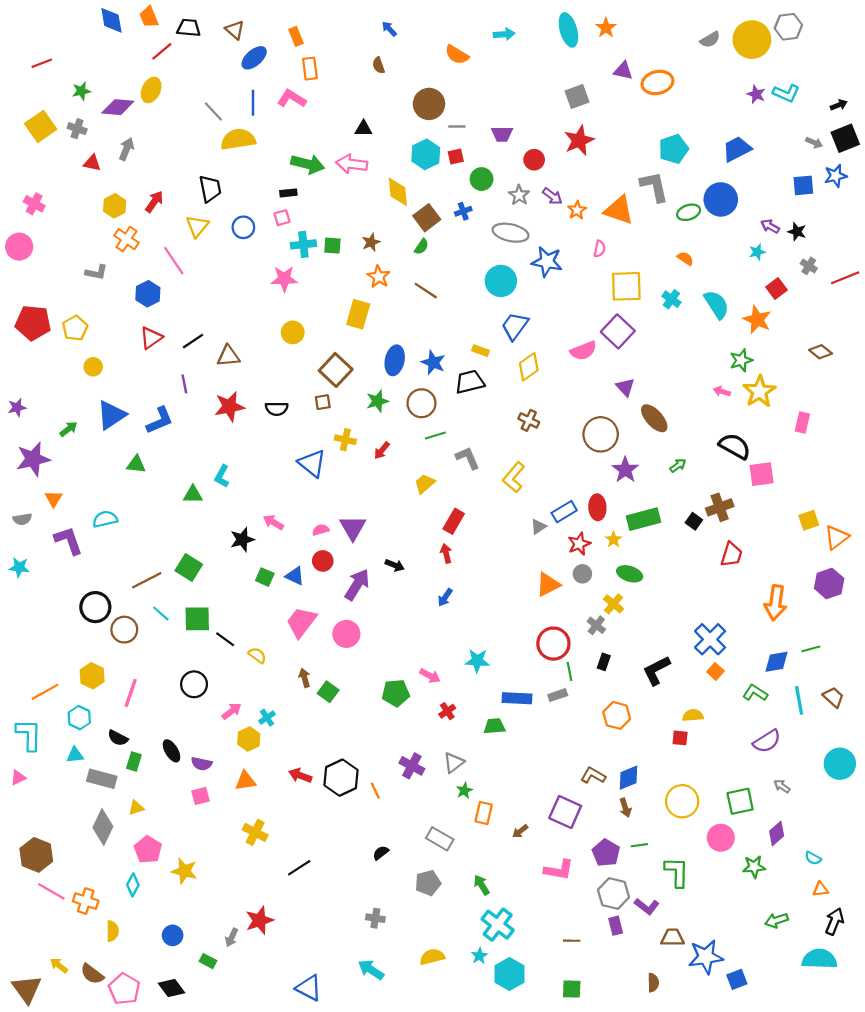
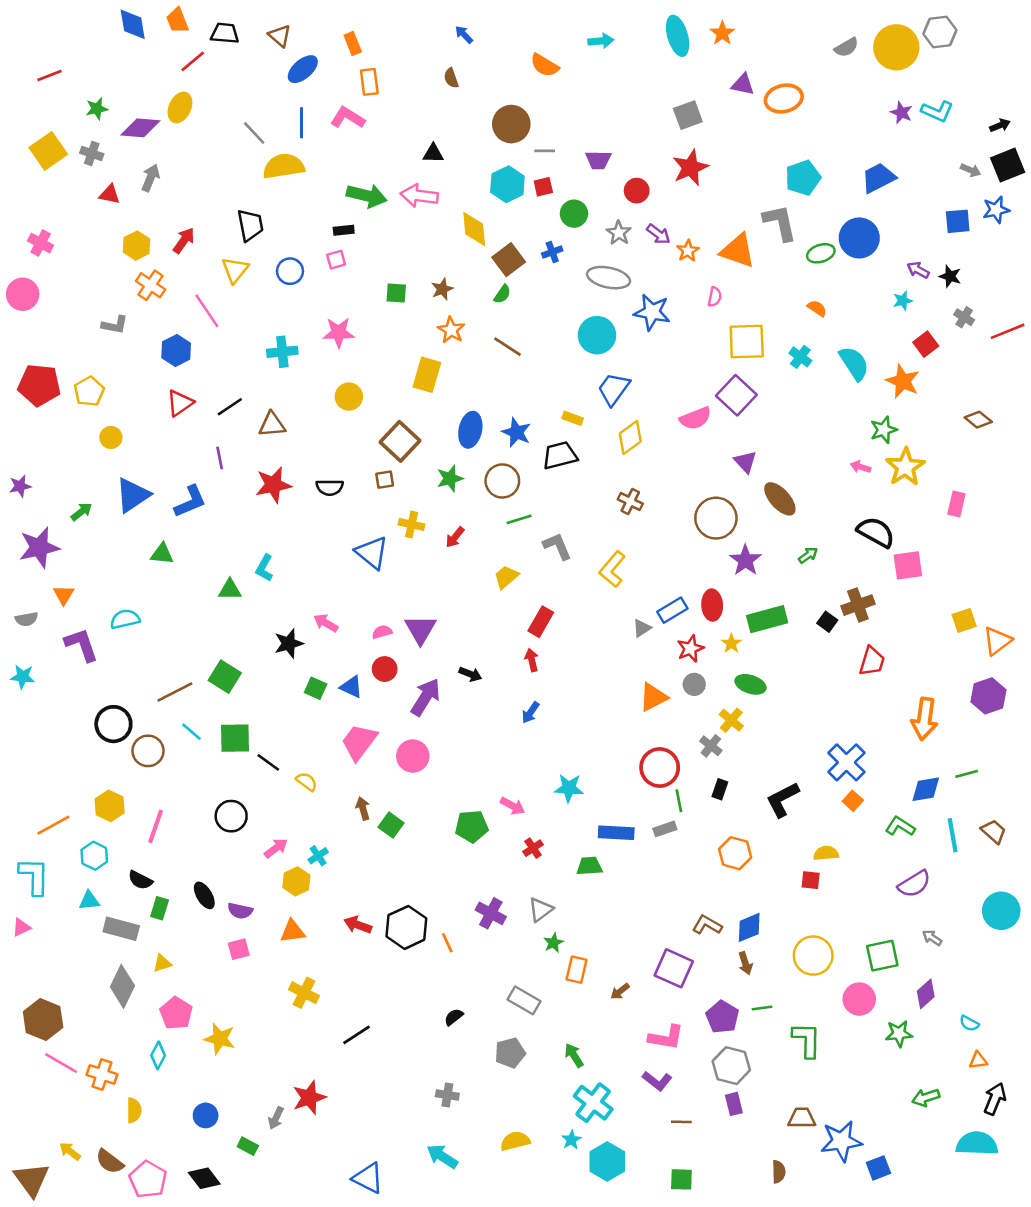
cyan cross: (303, 244) -> (282, 352), moved
purple L-shape: (647, 906) -> (657, 1081), moved

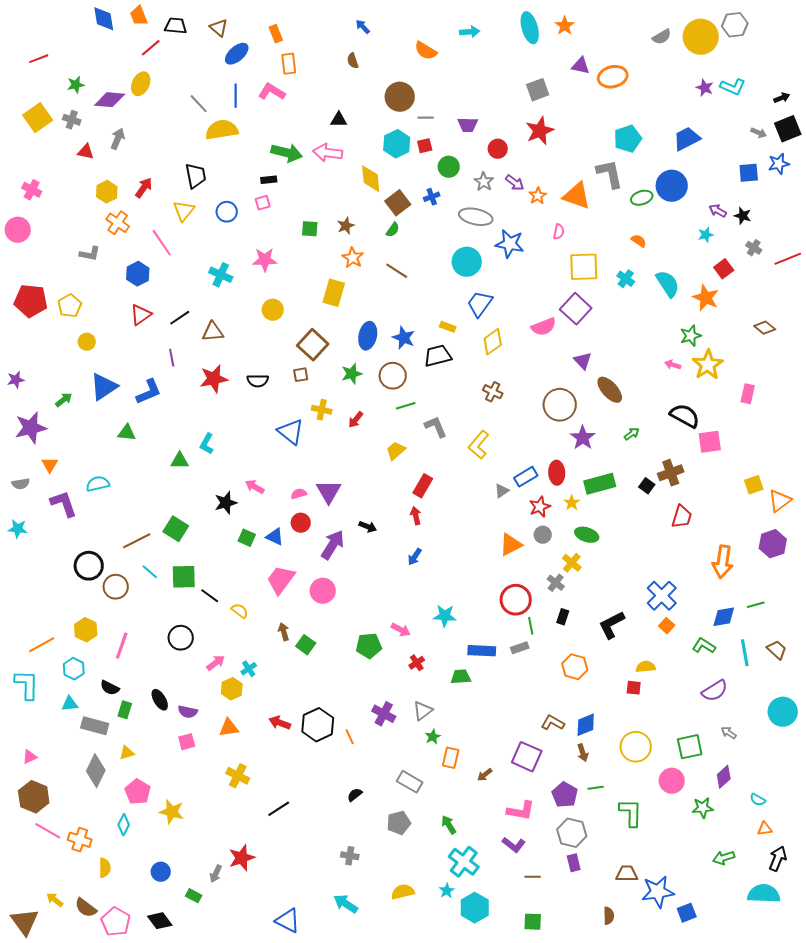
cyan cross: (282, 352) -> (221, 275), turned 30
pink triangle: (21, 927) -> (30, 757), moved

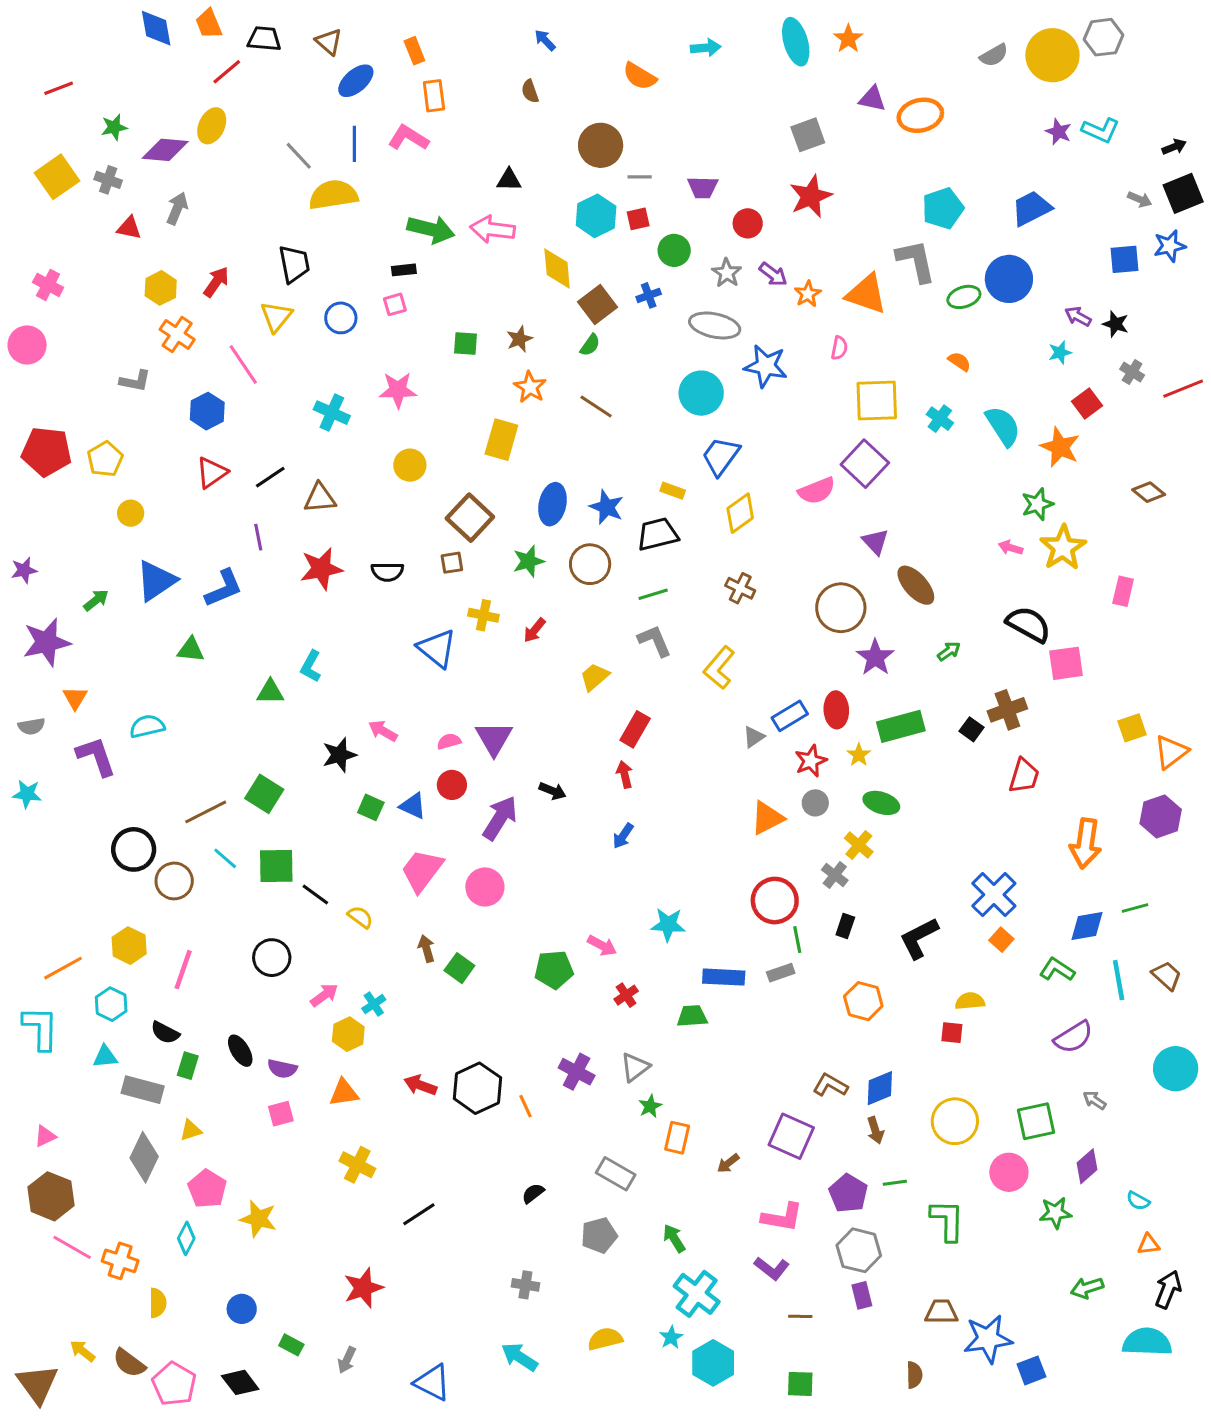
green line: (406, 406) -> (653, 594), moved
gray arrow: (216, 874) -> (347, 1360), moved

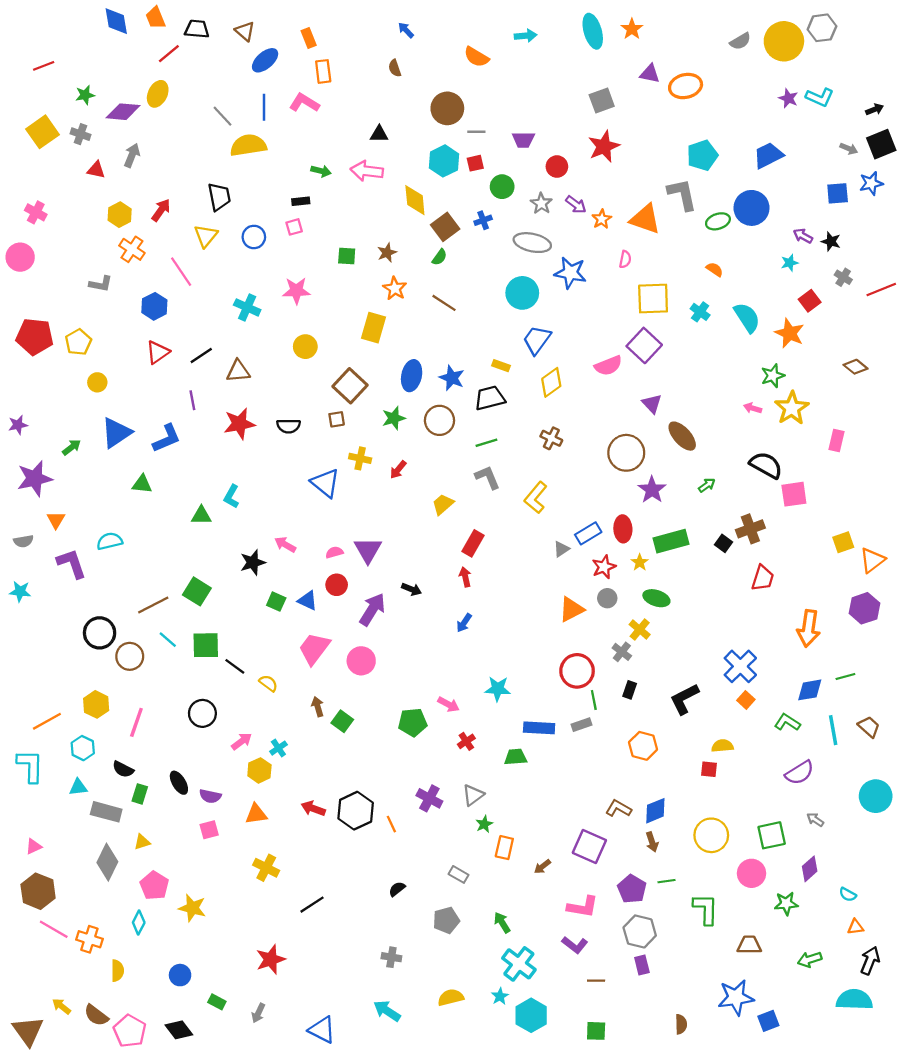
green arrow: (431, 229) -> (321, 171), size x0.6
gray rectangle: (616, 1174) -> (459, 874), size x0.7
brown trapezoid: (941, 1312) -> (749, 945), moved

